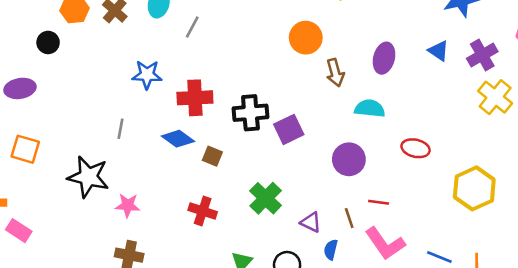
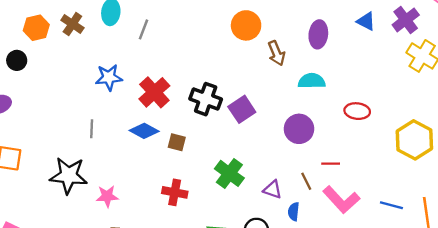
red cross: (195, 98) -> (154, 92), turned -32
black cross: (250, 113) -> (206, 99), turned 32

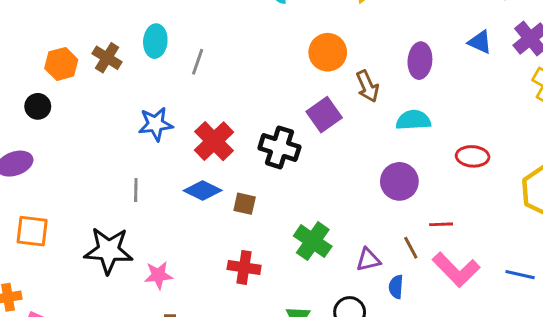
purple square: (242, 109) -> (324, 115), moved
purple triangle: (273, 190) -> (368, 260), turned -30

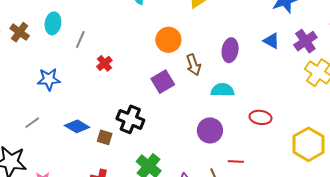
red cross: (214, 141) -> (104, 63), moved, size x0.6
black cross: (279, 147) -> (130, 119), moved
gray line: (136, 190) -> (32, 123), turned 49

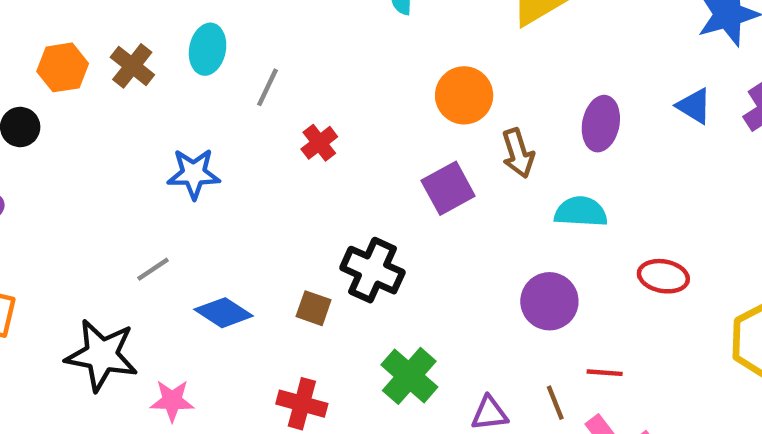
blue diamond: (77, 126) -> (224, 313), moved

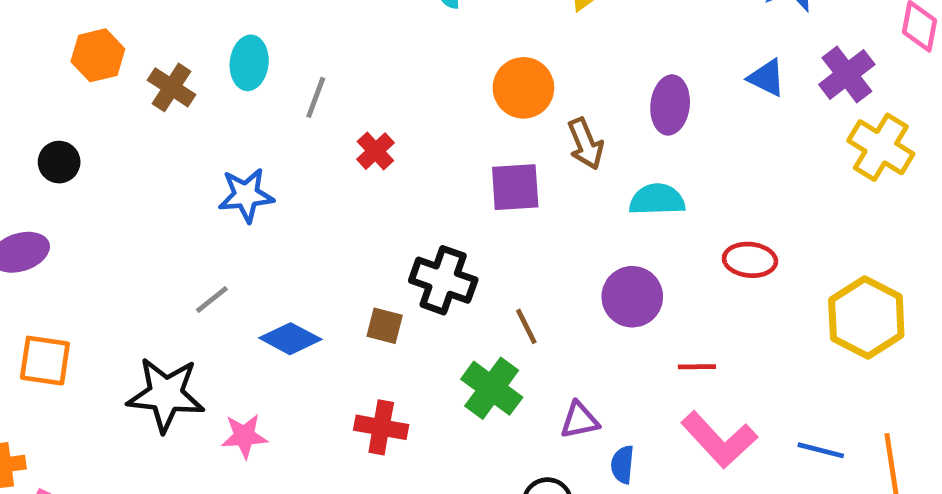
orange hexagon: (63, 67) -> (98, 55), moved
purple square: (448, 188) -> (515, 187), turned 30
brown line: (555, 403) -> (526, 326), moved

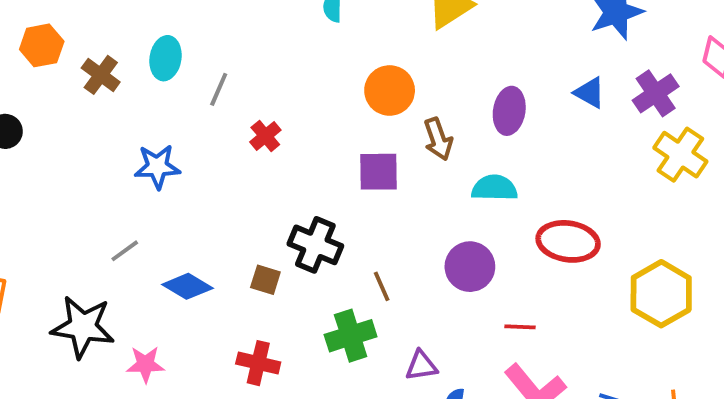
red ellipse: (750, 260) -> (568, 241), size x1.4
green cross: (492, 388) -> (351, 336), turned 33

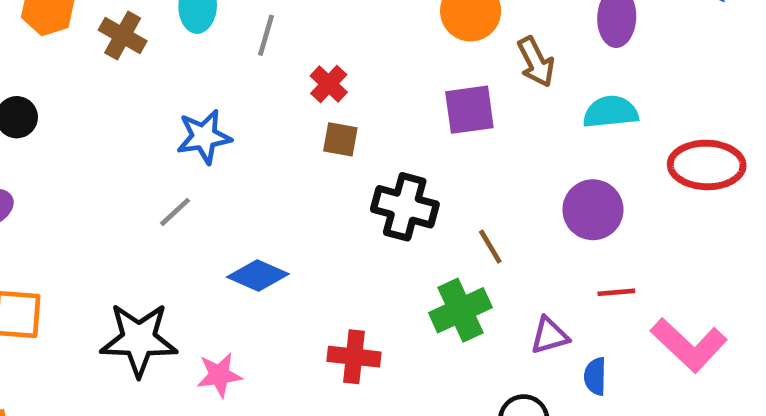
gray line: (125, 251) -> (175, 212), moved
brown square: (265, 280) -> (340, 139), moved
red line: (520, 327) -> (616, 292), moved

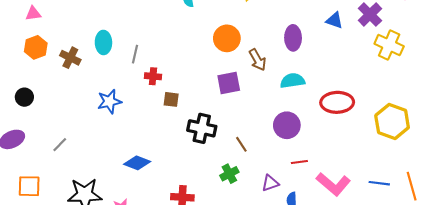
red cross: (329, 84) -> (153, 76), moved, turned -35
gray line: (175, 212) -> (60, 145), moved
green cross: (460, 310) -> (229, 174), size x0.7

